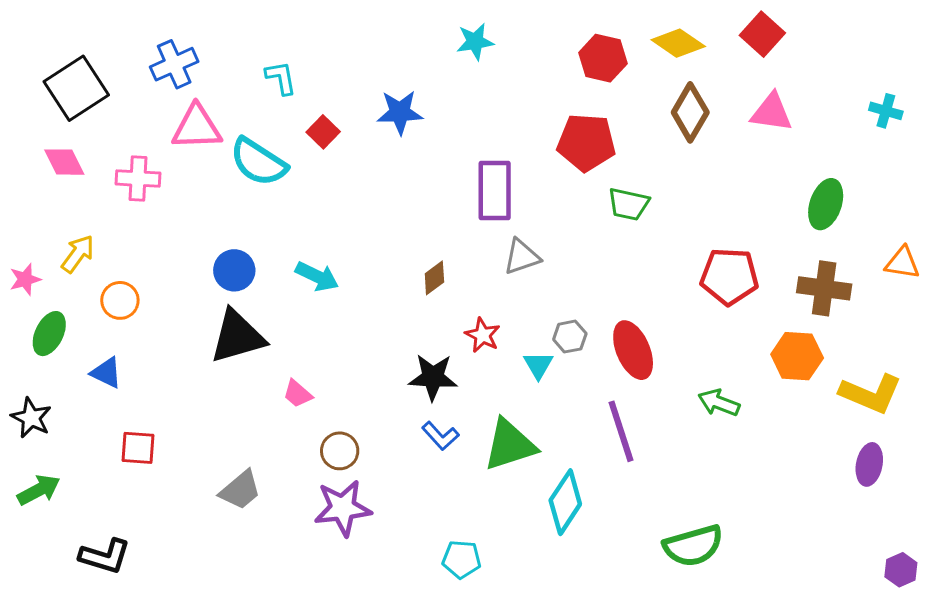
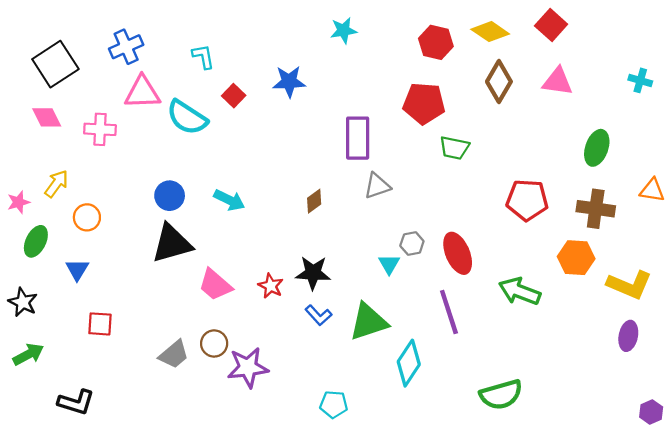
red star: (483, 335) -> (271, 286), moved
blue triangle: (106, 373) -> (77, 270), turned 35
pink trapezoid: (298, 394) -> (215, 285), size x1.6
green arrow: (719, 403) -> (520, 291), size x1.4
brown circle: (340, 451) -> (214, 343), moved

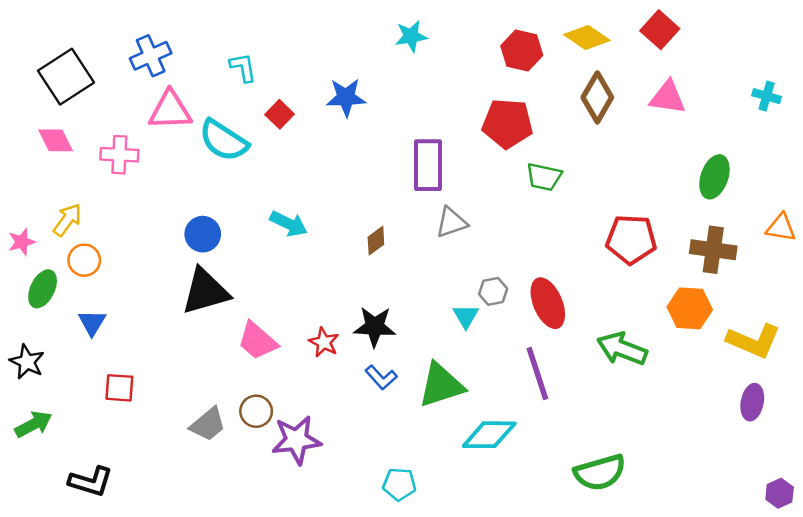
cyan arrow: (229, 200) -> (289, 224), moved
orange circle: (87, 217) -> (84, 260), moved
cyan diamond: (409, 363) -> (489, 435), turned 57

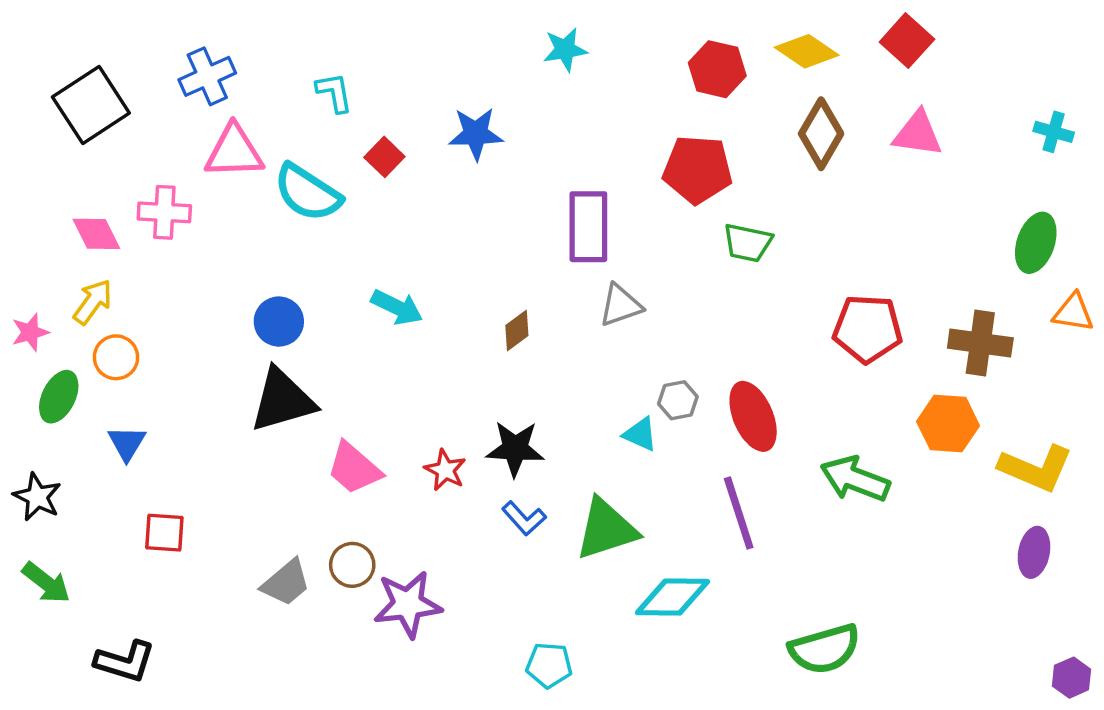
pink diamond: (56, 140) -> (96, 234), moved
green ellipse: (714, 177) -> (1036, 243), moved
cyan triangle: (466, 316) -> (640, 434), turned -36
green arrow: (33, 424) -> (46, 583), turned 66

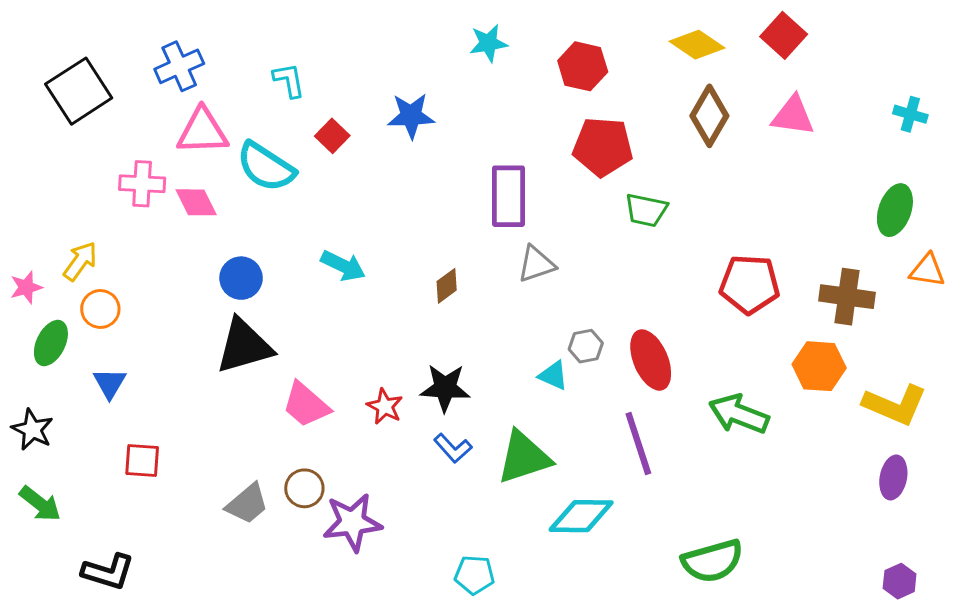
red hexagon: (717, 69) -> (583, 66), moved
pink diamond: (96, 234) -> (196, 202), moved
purple hexagon: (1072, 678) -> (900, 581), moved

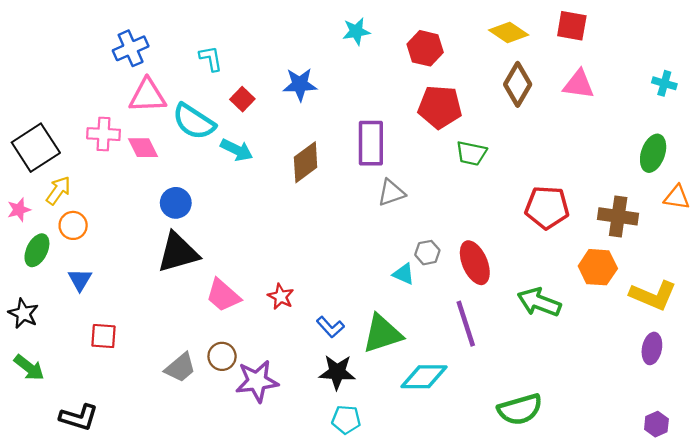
red square: (784, 35) -> (572, 26), turned -32
black square: (79, 91) -> (36, 148), moved
cyan arrow: (343, 266) -> (237, 150), moved
brown diamond: (447, 286) -> (306, 162), moved, size x1.6
black star: (445, 388) -> (337, 372), moved

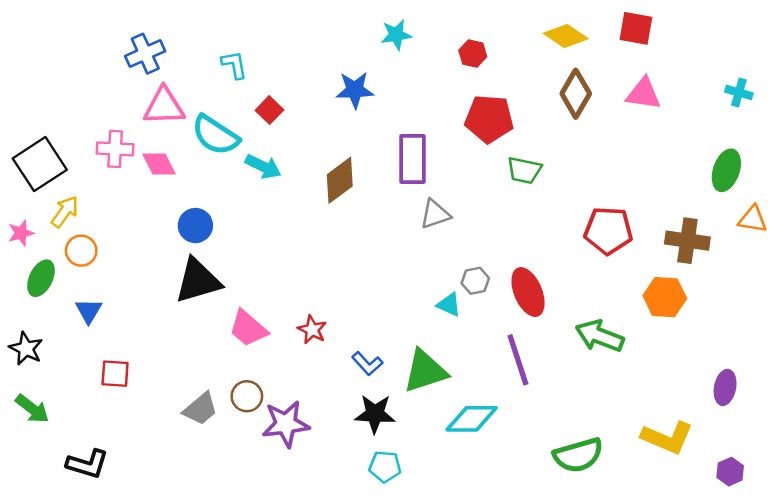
red hexagon: (425, 48) -> (473, 54), size x0.7
blue star: (300, 84) -> (355, 90), moved
yellow L-shape: (653, 295) -> (667, 438), moved

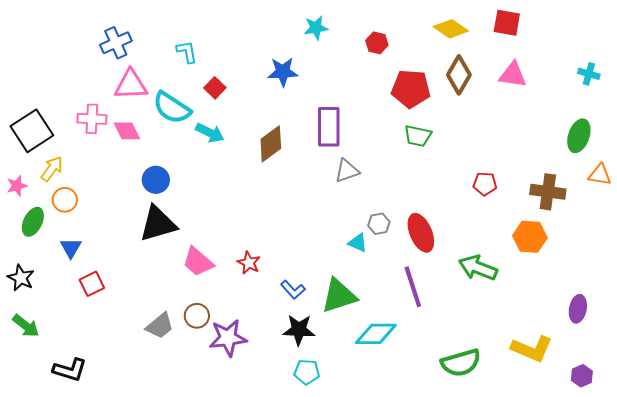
red pentagon: (489, 119) -> (411, 89), moved
red pentagon: (608, 231) -> (485, 184), size x0.6
red square: (115, 374) -> (92, 284), moved, turned -30

